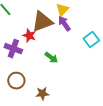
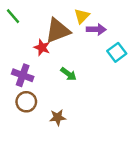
purple arrow: (64, 24) -> (96, 29), moved, turned 126
purple cross: (13, 49) -> (23, 75), moved

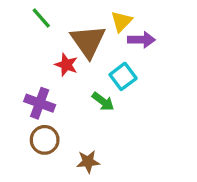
green line: (13, 16) -> (41, 18), moved
brown triangle: (58, 31) -> (88, 41), turned -44
cyan square: (117, 52) -> (123, 76), moved

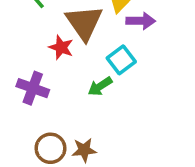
green arrow: (103, 101) -> (100, 86), turned 110
brown circle: (45, 140) -> (50, 148), moved

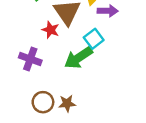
green arrow: (100, 86) -> (78, 58), size x1.6

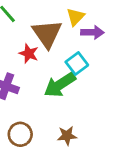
brown star: (67, 103) -> (67, 136), moved

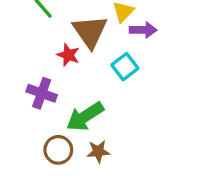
green arrow: (60, 85) -> (85, 117), moved
brown star: (67, 136) -> (98, 152), moved

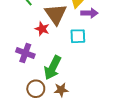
cyan square: (125, 67) -> (78, 36), turned 35
green arrow: (85, 117) -> (53, 68), turned -30

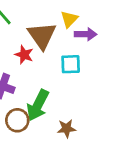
brown circle: (36, 89) -> (17, 120), moved
brown star: (61, 90) -> (66, 128), moved

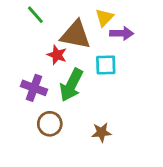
brown triangle: (42, 36) -> (76, 35), turned -44
green arrow: (38, 105) -> (71, 85), moved

